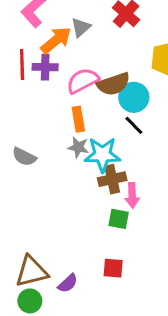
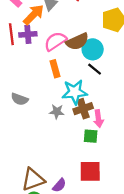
gray star: (78, 147) -> (57, 112), moved
red square: (113, 268) -> (90, 171), size x1.5

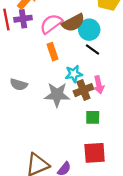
cyan star: (75, 92) -> (74, 74), size x0.7
gray star: (57, 112) -> (57, 95), size x1.6
pink arrow: (98, 119) -> (99, 85), moved

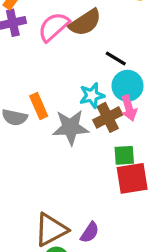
cyan circle: (89, 30) -> (128, 86), moved
orange rectangle: (53, 52) -> (39, 106), moved
red square: (95, 153) -> (132, 178), moved

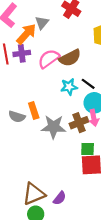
cyan star: (92, 95) -> (69, 87), moved

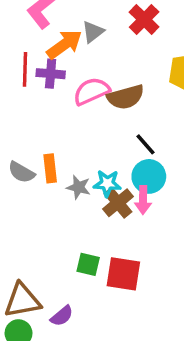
cyan star: (69, 87) -> (107, 183), moved
brown cross: (79, 123) -> (118, 203), turned -30
gray star: (54, 127) -> (79, 187), moved, size x0.6
green square: (88, 149) -> (88, 264), moved

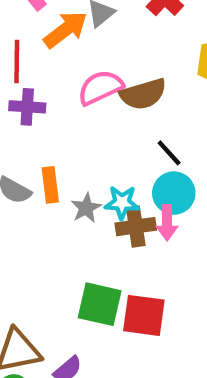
purple cross: (51, 74) -> (27, 107), moved
gray star: (79, 187) -> (86, 208), turned 30
brown cross: (118, 203) -> (136, 227), turned 32
green square: (88, 264) -> (100, 304), size x1.5

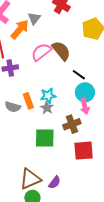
brown semicircle: (143, 94) -> (61, 51), turned -100
cyan star: (122, 203) -> (48, 96), moved
brown cross: (136, 227) -> (72, 124), moved
green square: (100, 304) -> (45, 138), moved

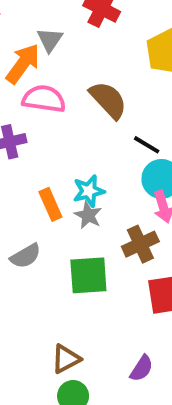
pink semicircle: (41, 52) -> (44, 99), moved, turned 50
gray semicircle: (13, 107) -> (26, 256), moved, turned -42
brown triangle: (30, 179) -> (66, 359), size x0.7
purple semicircle: (55, 182) -> (142, 368), moved

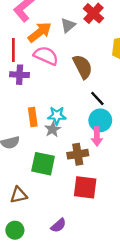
gray triangle: (50, 40) -> (68, 25), moved
brown triangle: (66, 359) -> (19, 195), moved

